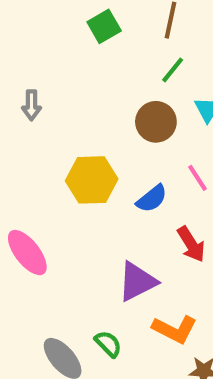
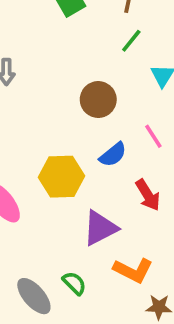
brown circle: (156, 122) -> (98, 100), moved
yellow hexagon: (92, 180) -> (61, 177), moved

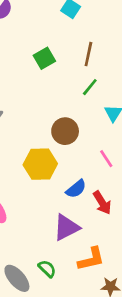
blue semicircle: (113, 155) -> (76, 189), moved
yellow hexagon: (61, 177) -> (40, 164), moved
orange L-shape: (133, 270) -> (91, 259), turned -40

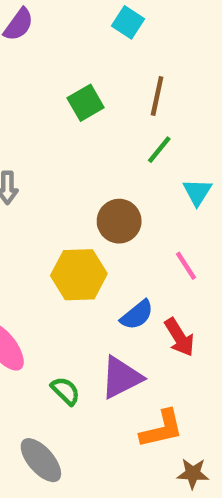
green semicircle: (47, 269) -> (65, 391), moved

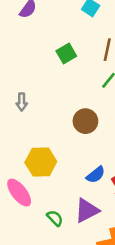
yellow hexagon: (79, 275) -> (41, 162), moved

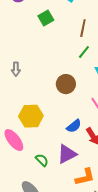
green square: (66, 54) -> (46, 18), moved

